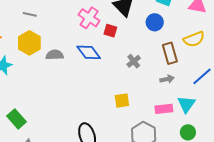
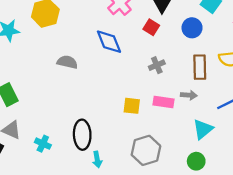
red square: (110, 31) -> (151, 27), moved
gray semicircle: (55, 55) -> (67, 62), moved
pink rectangle: (164, 109) -> (164, 102), moved

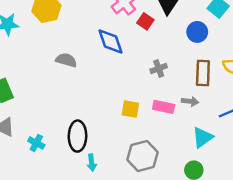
red square: (151, 27) -> (145, 21), moved

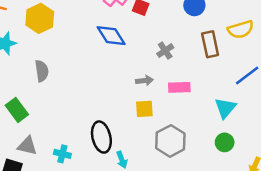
gray semicircle: (66, 60) -> (42, 71), moved, turned 80
gray arrow: (190, 101) -> (144, 81), moved
yellow square: (130, 109) -> (144, 109), moved

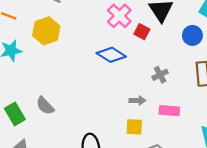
blue diamond: (111, 36) -> (111, 55), turned -32
gray semicircle: (42, 71) -> (45, 106), moved, turned 138

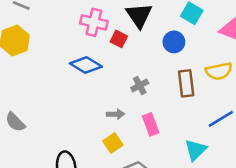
pink cross: (119, 16) -> (94, 22), turned -30
pink rectangle: (169, 111) -> (151, 124), turned 66
yellow square: (134, 127) -> (113, 143), turned -36

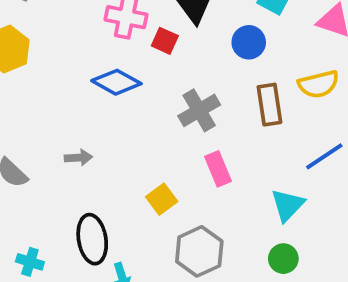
gray cross: (140, 86) -> (199, 110), size x1.5
gray arrow: (116, 114) -> (79, 158), moved

